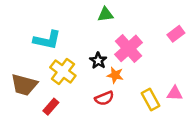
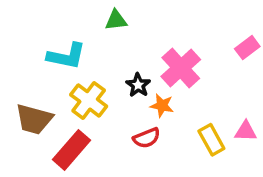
green triangle: (105, 14) -> (116, 20), moved
red rectangle: (51, 107) -> (72, 150), size x1.6

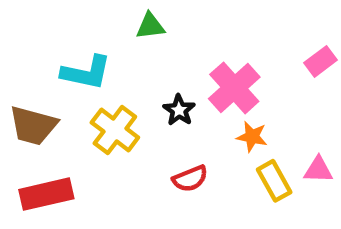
orange star: (162, 106) -> (252, 137), moved
brown trapezoid: (34, 119) -> (33, 126), moved
red rectangle: (72, 150) -> (46, 194), moved, turned 36

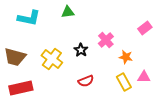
cyan L-shape: (86, 72) -> (29, 18), moved
pink cross: (234, 88) -> (106, 40), size x0.7
orange star: (252, 137) -> (126, 57), moved

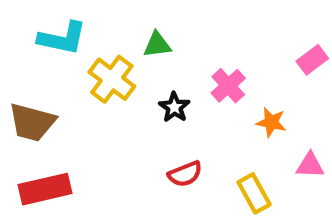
green triangle: (68, 12) -> (157, 45), moved
yellow cross: (52, 59) -> (112, 79), moved
yellow rectangle: (124, 82) -> (254, 193), moved

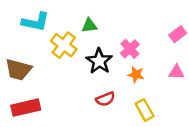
black star: (174, 107) -> (99, 61), size x1.5
orange star: (271, 122) -> (136, 75), moved
pink triangle: (310, 165) -> (176, 72), moved

